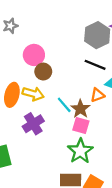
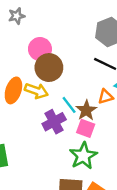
brown circle: (43, 72) -> (49, 68), size x1.5
purple cross: (33, 124) -> (54, 122), moved

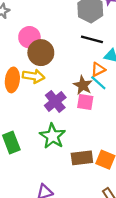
cyan line: (69, 105) -> (98, 83), moved
green star: (83, 156) -> (53, 136), moved

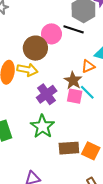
pink circle: (29, 37) -> (51, 34), moved
black line: (92, 39) -> (74, 29), moved
cyan line: (98, 83) -> (87, 92), moved

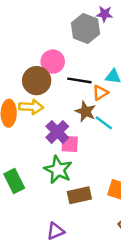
black line: (74, 29) -> (79, 80), moved
pink square: (75, 96) -> (70, 144), moved
brown rectangle: (69, 148) -> (79, 195), moved

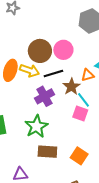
pink circle: (53, 62) -> (63, 50), moved
black line: (79, 80) -> (53, 73), moved, turned -42
pink square: (70, 144) -> (80, 113), moved

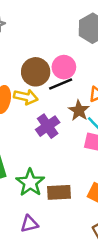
black line: (53, 73) -> (61, 84), moved
green star: (36, 126) -> (30, 183), moved

